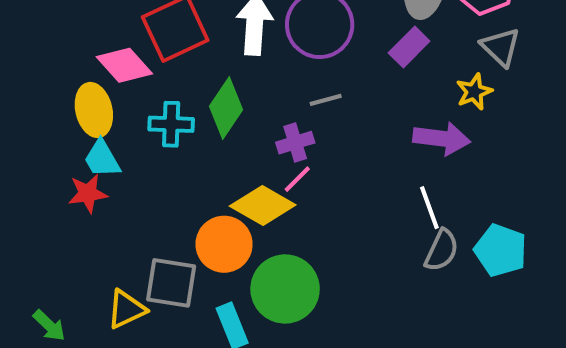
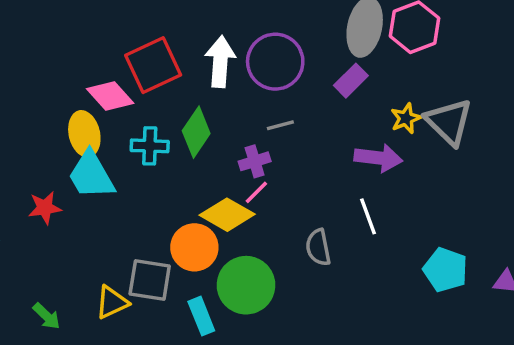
gray triangle: (501, 47) -> (449, 122), moved, size x1.4
cyan trapezoid: (102, 159) -> (91, 175), size x1.5
red star: (88, 193) -> (45, 208), moved
gray semicircle: (442, 250) -> (318, 247), moved, turned 144
cyan pentagon: (501, 250) -> (445, 270), moved

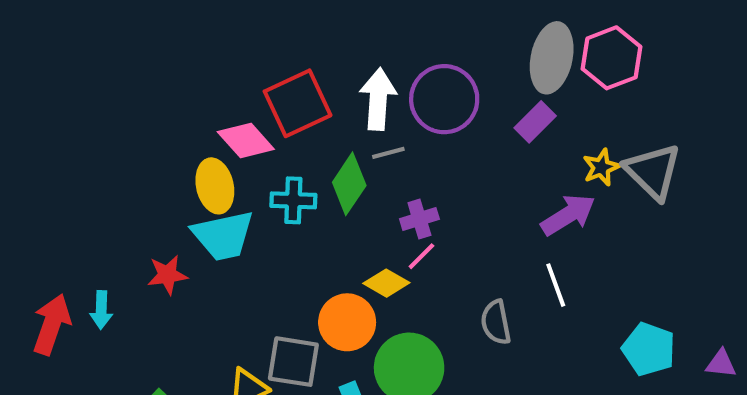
gray line: (280, 125) -> (388, 153), moved
purple arrow: (378, 158) -> (568, 215), turned -39
cyan trapezoid: (91, 175) -> (223, 236), turned -72
yellow diamond: (227, 215) -> (386, 283), size x0.7

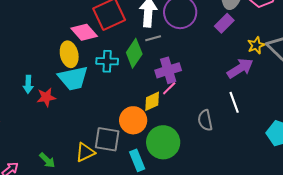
purple cross: (419, 219) -> (168, 70), size x1.4
yellow diamond: (386, 283) -> (152, 101), turned -55
cyan arrow: (101, 310) -> (28, 84), moved

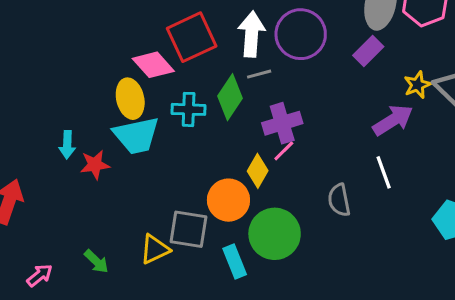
yellow diamond: (152, 101) -> (258, 171), turned -35

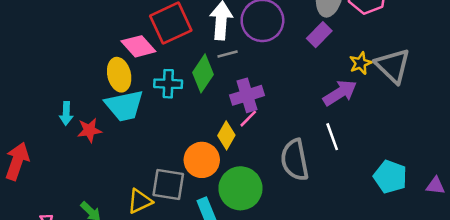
gray semicircle: (339, 200) -> (295, 160), size x1.5

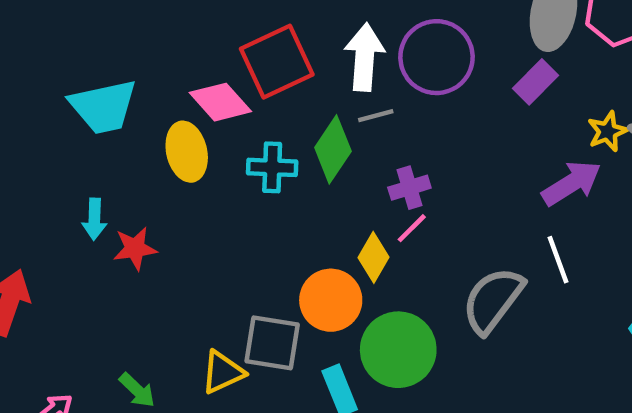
purple cross: (247, 95) -> (409, 188), size x0.7
cyan trapezoid: (124, 106) -> (103, 107), moved
gray semicircle: (295, 160) -> (493, 300), turned 48

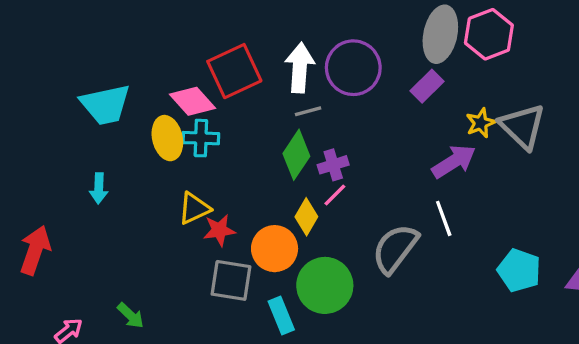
green diamond: (333, 149) -> (296, 155), moved
cyan cross: (272, 167) -> (201, 138), moved
red star: (135, 248) -> (219, 230), moved
yellow triangle: (223, 372) -> (194, 208), moved

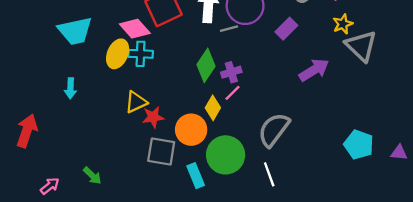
purple rectangle: (427, 86) -> (286, 29), moved
gray line: (308, 111) -> (229, 29), moved
yellow star: (481, 123) -> (343, 24), moved
yellow ellipse: (167, 138) -> (118, 54), turned 36
white line: (444, 218) -> (269, 174), moved

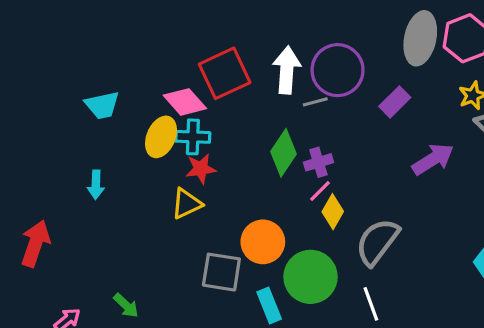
cyan trapezoid: (75, 31) -> (102, 105), size x0.7
yellow diamond: (213, 108) -> (333, 212), moved
red star: (153, 117) -> (201, 169), moved

